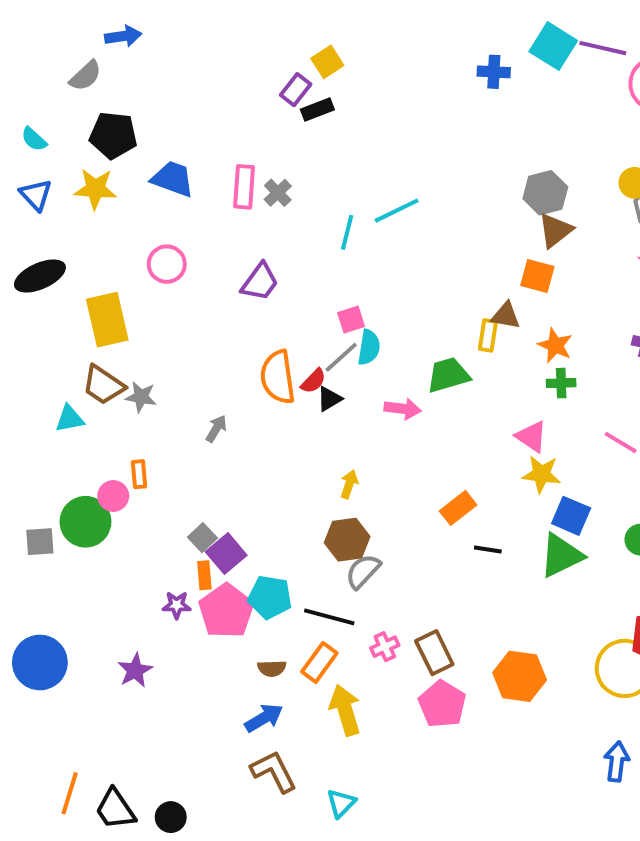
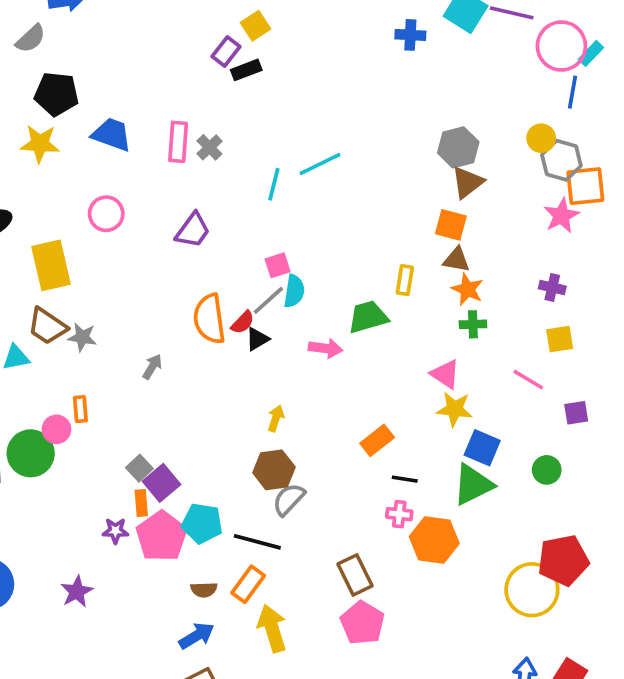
brown triangle: (506, 316) -> (456, 260), moved
pink cross: (385, 647) -> (399, 514), moved, turned 30
orange hexagon: (520, 676) -> (434, 540), moved

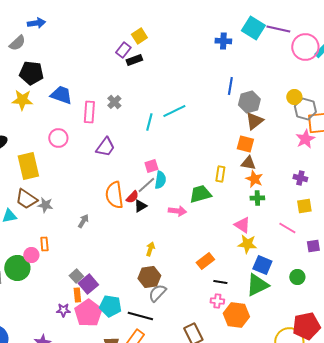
blue line: (572, 92) -> (230, 86), moved
pink rectangle: (178, 142) -> (89, 112), moved

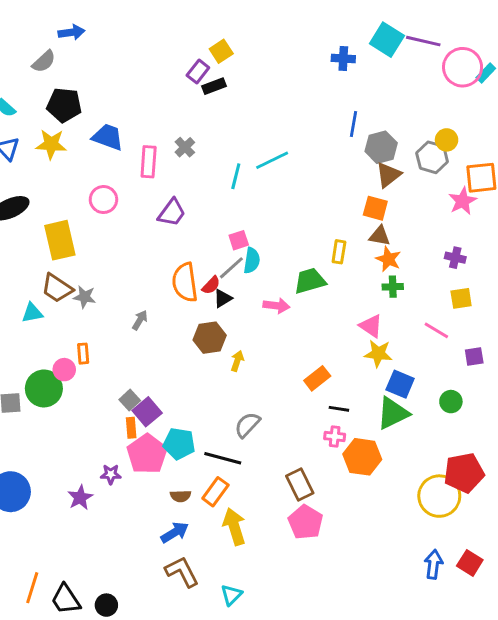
gray hexagon: (305, 109) -> (432, 157), moved
brown hexagon: (149, 277) -> (210, 338), moved
purple star: (63, 310) -> (111, 474), moved

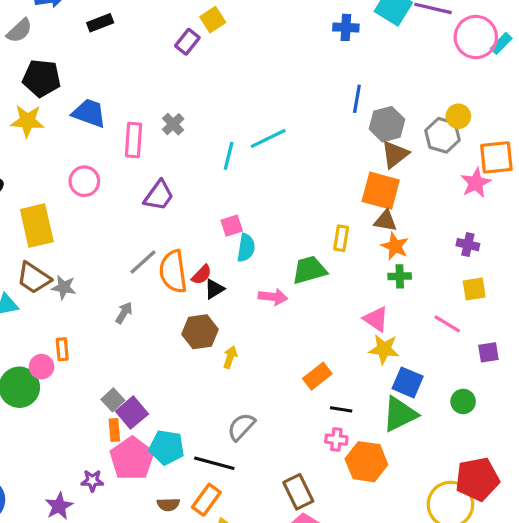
black rectangle: (214, 86) -> (100, 23), moved
orange square: (375, 208) -> (381, 191), size x1.4
gray line: (231, 268) -> (143, 262), moved

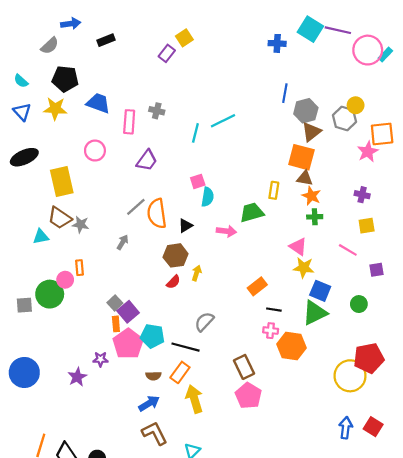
gray cross: (173, 124) -> (157, 111), turned -32
red semicircle: (202, 275) -> (173, 282), moved

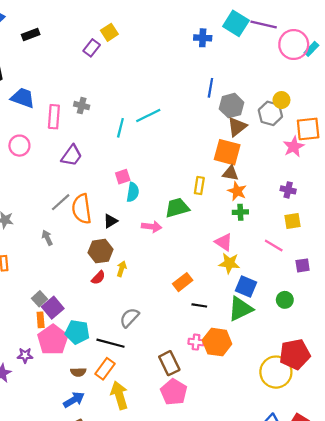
gray arrow: (123, 242) -> (47, 238), turned -56
pink cross: (271, 331) -> (196, 342), moved

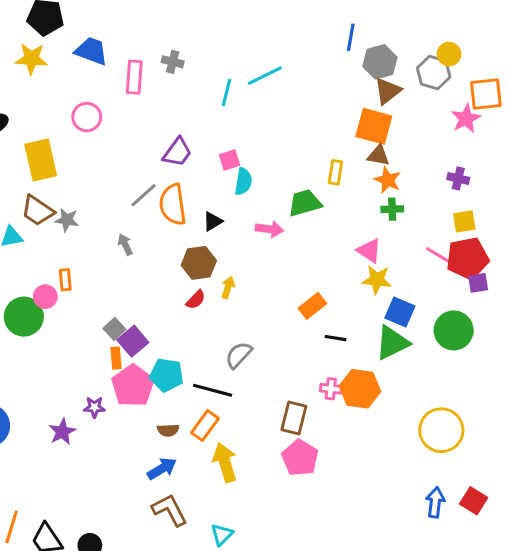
purple trapezoid: (72, 156) -> (177, 152), moved
green circle: (285, 300) -> (454, 330), size x1.6
red pentagon: (295, 354) -> (467, 258), moved
brown rectangle: (169, 363) -> (294, 418), turned 40

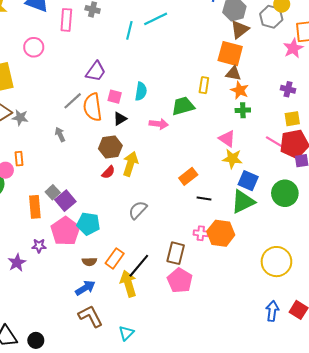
pink square: (230, 160) -> (115, 97), moved, turned 32
yellow arrow: (228, 287) -> (130, 164), size x1.6
orange rectangle: (116, 358) -> (35, 207), moved, size x1.5
black line: (213, 390) -> (139, 266), moved, turned -65

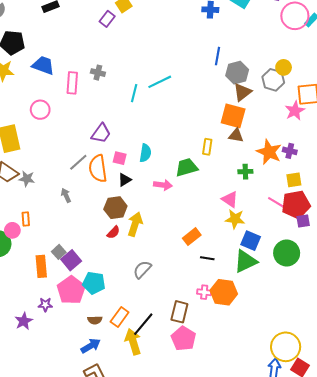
orange star: (240, 90) -> (269, 152), moved, size x1.4
yellow circle: (276, 262) -> (286, 347), moved

